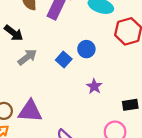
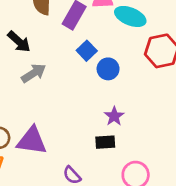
blue square: (64, 59) -> (87, 51), moved
black rectangle: (130, 105) -> (105, 142), moved

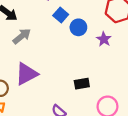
purple star: (114, 116) -> (104, 39), moved
purple triangle: (32, 141) -> (27, 74), moved, turned -30

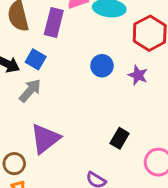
blue square: (61, 15) -> (36, 59), moved
black rectangle: (82, 84) -> (120, 138), turned -40

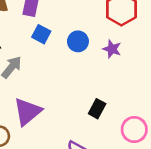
blue square: (36, 59) -> (41, 34), moved

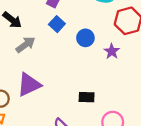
black rectangle: (97, 109) -> (87, 97), turned 49

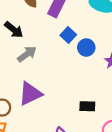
blue square: (57, 24) -> (68, 35), moved

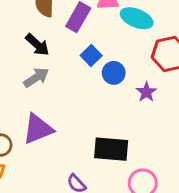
black arrow: (14, 30) -> (37, 45), moved
black rectangle: (87, 106) -> (111, 149), size x1.6

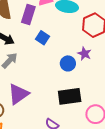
blue circle: (114, 73) -> (68, 63), moved

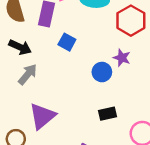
black rectangle: (70, 96) -> (108, 114), size x0.6

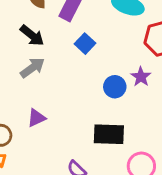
black rectangle: (108, 114) -> (109, 134), size x1.5
purple triangle: (42, 116) -> (36, 118), size x0.6

